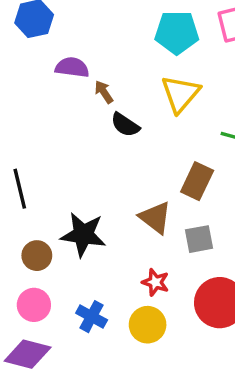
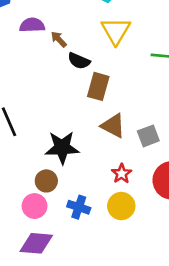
brown rectangle: (197, 181) -> (98, 86), moved
brown circle: (37, 256) -> (46, 181), moved
red star: (155, 282) -> (122, 174), turned 30

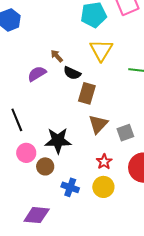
purple semicircle: (32, 25) -> (37, 74), moved, turned -30
brown triangle: (113, 126) -> (98, 124), turned 45
pink circle: (35, 206) -> (26, 153), moved

